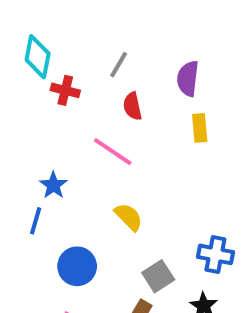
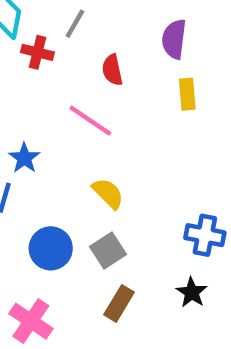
gray line: (119, 65) -> (75, 24), moved
gray square: (158, 276) -> (108, 251), moved

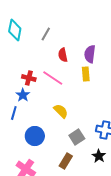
purple semicircle: (174, 39) -> (90, 54), moved
red cross: (37, 52) -> (29, 78), moved
yellow rectangle: (187, 94) -> (86, 74), moved
gray square: (108, 251) -> (77, 137), moved

